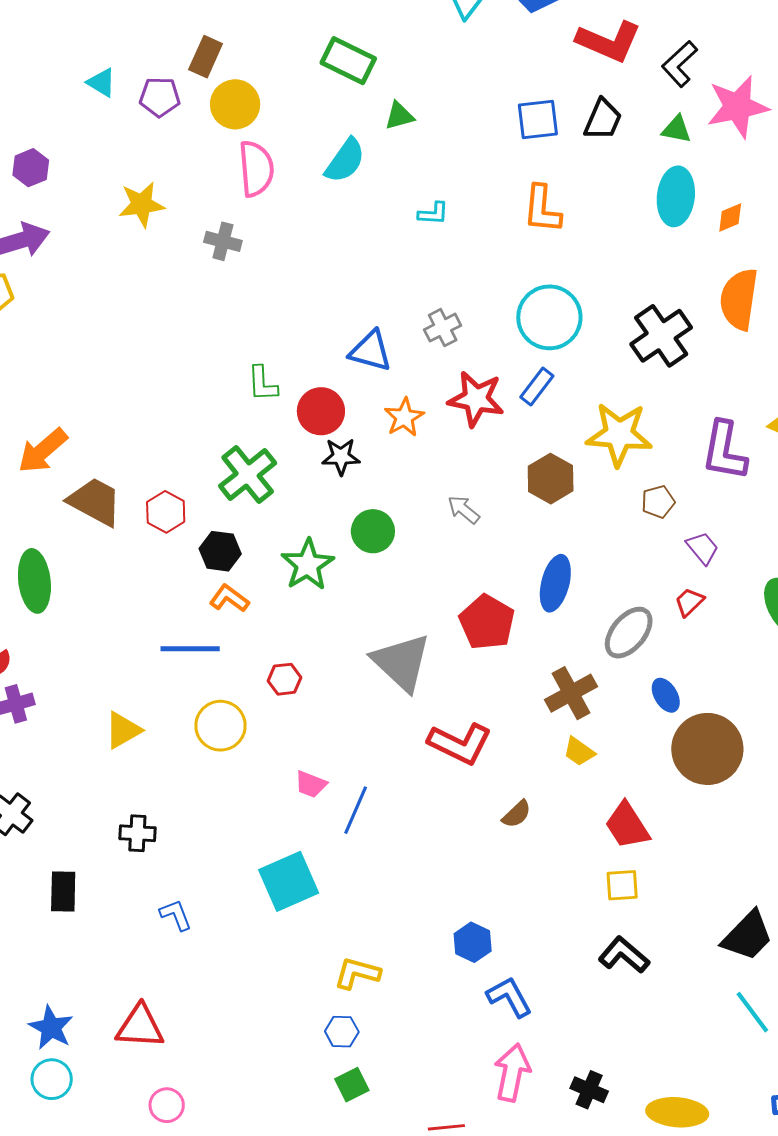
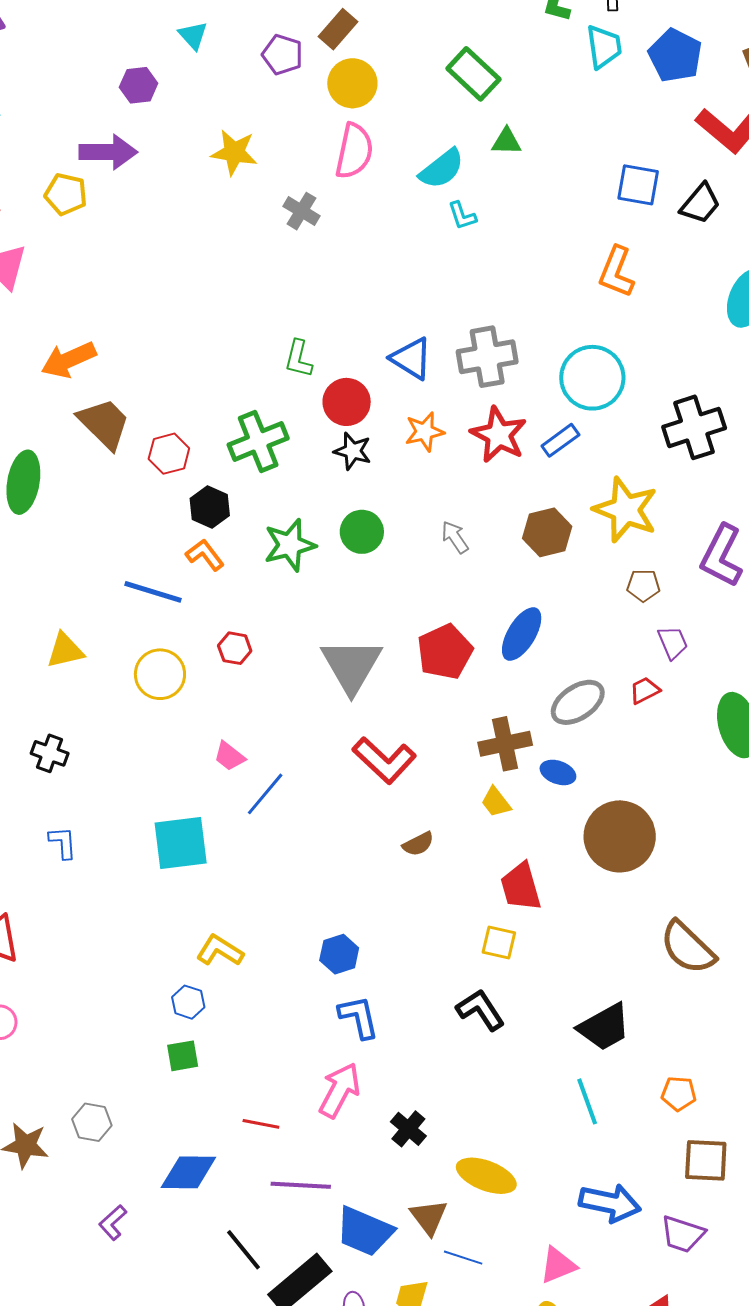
cyan triangle: (101, 83) -> (193, 36), moved
cyan L-shape: (433, 213) -> (462, 216), moved, turned 52
gray cross: (443, 328) -> (487, 357), size x1.6
blue ellipse: (666, 695) -> (558, 772), moved, turned -56

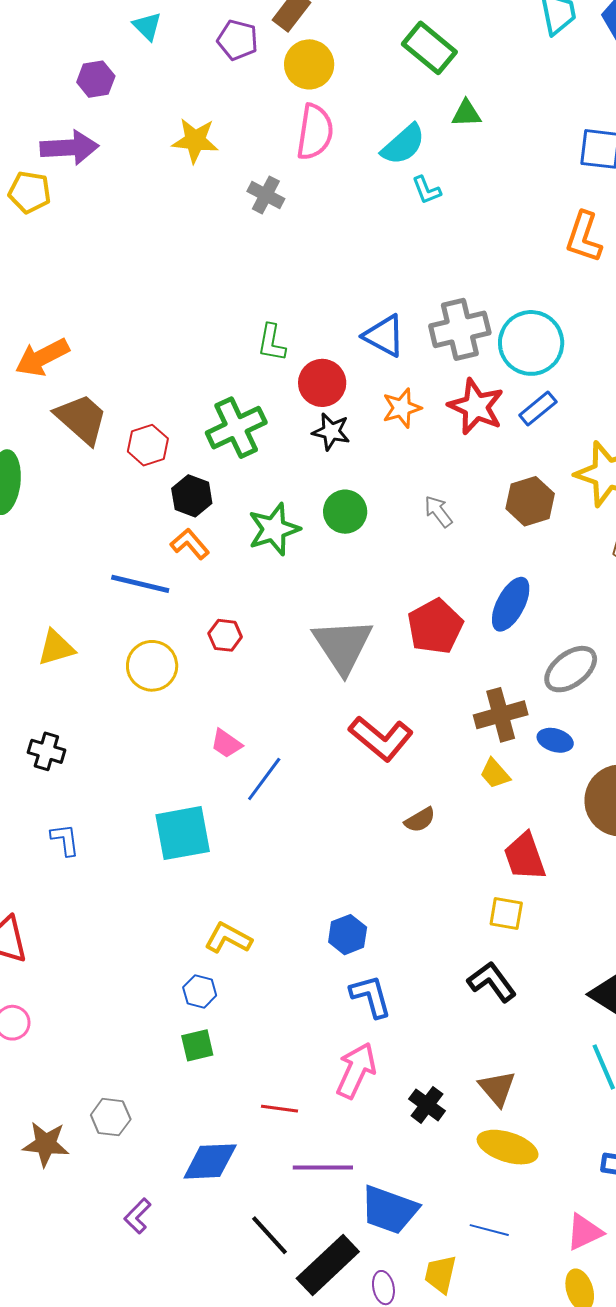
cyan circle: (592, 378) -> (531, 343), moved
brown triangle: (429, 1217) -> (497, 1088), moved

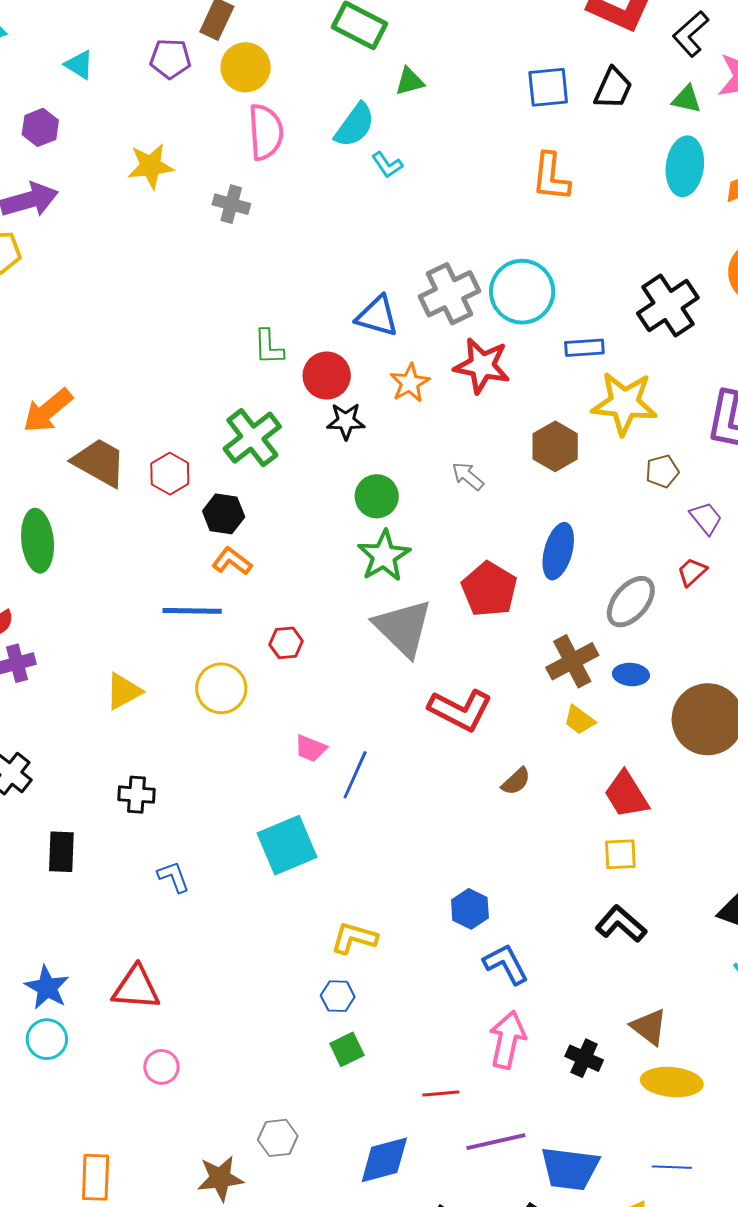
blue rectangle: (538, 409) -> (584, 348), moved, turned 48
green star: (274, 529) -> (384, 556), moved

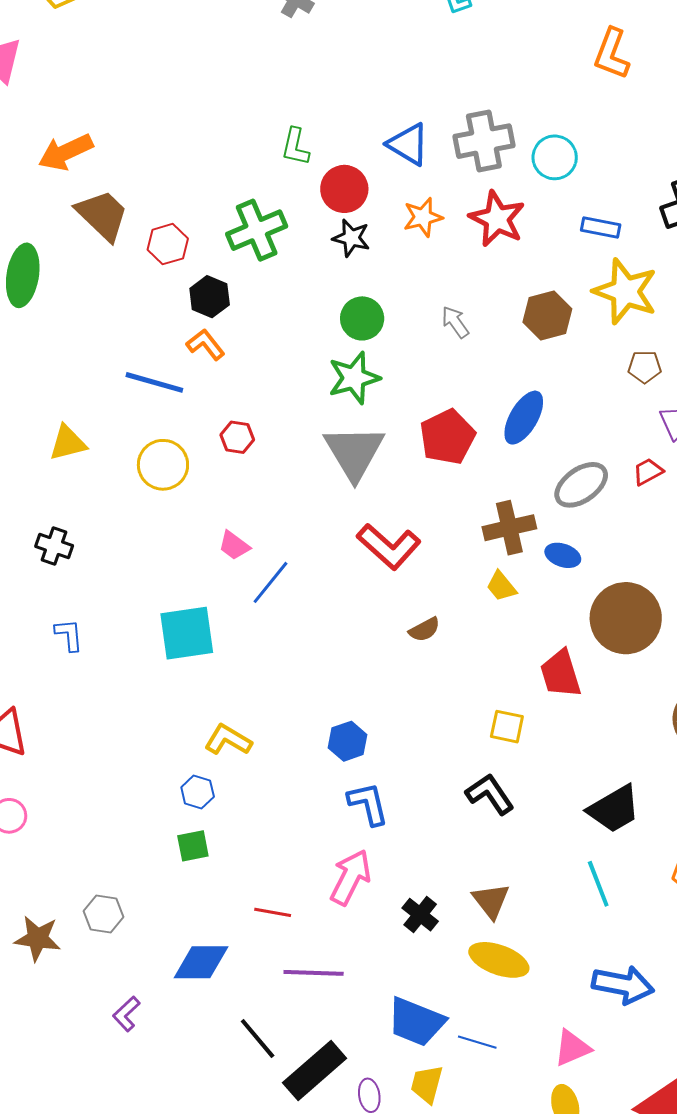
cyan circle: (522, 292) -> (555, 157), size x0.7
red trapezoid: (626, 795) -> (561, 674), moved
blue trapezoid: (570, 1169) -> (416, 1022), moved

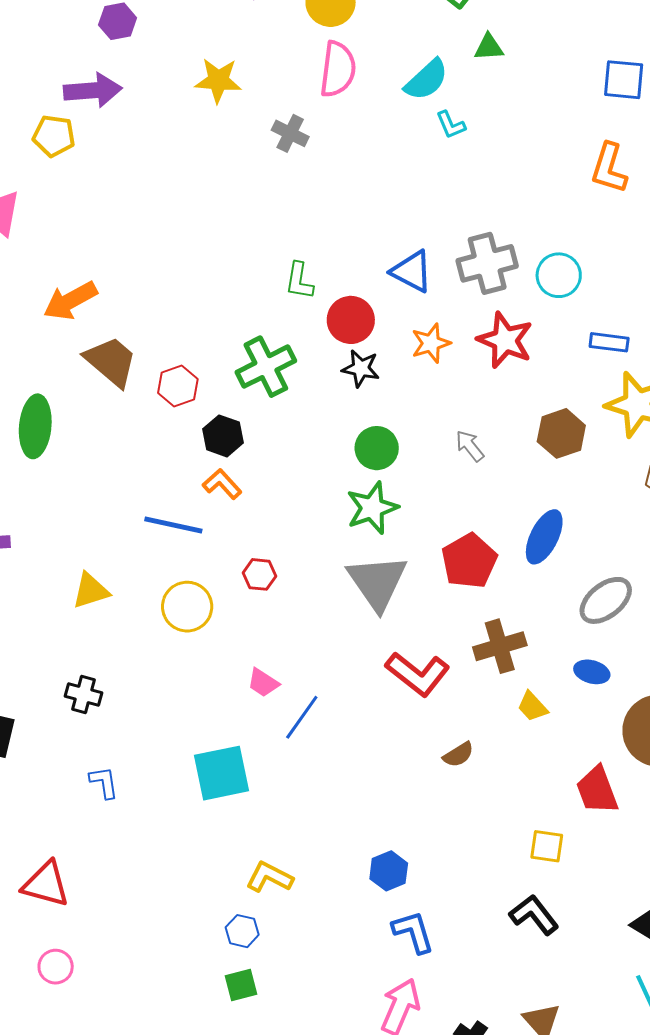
brown cross: (509, 528) -> (500, 646), moved

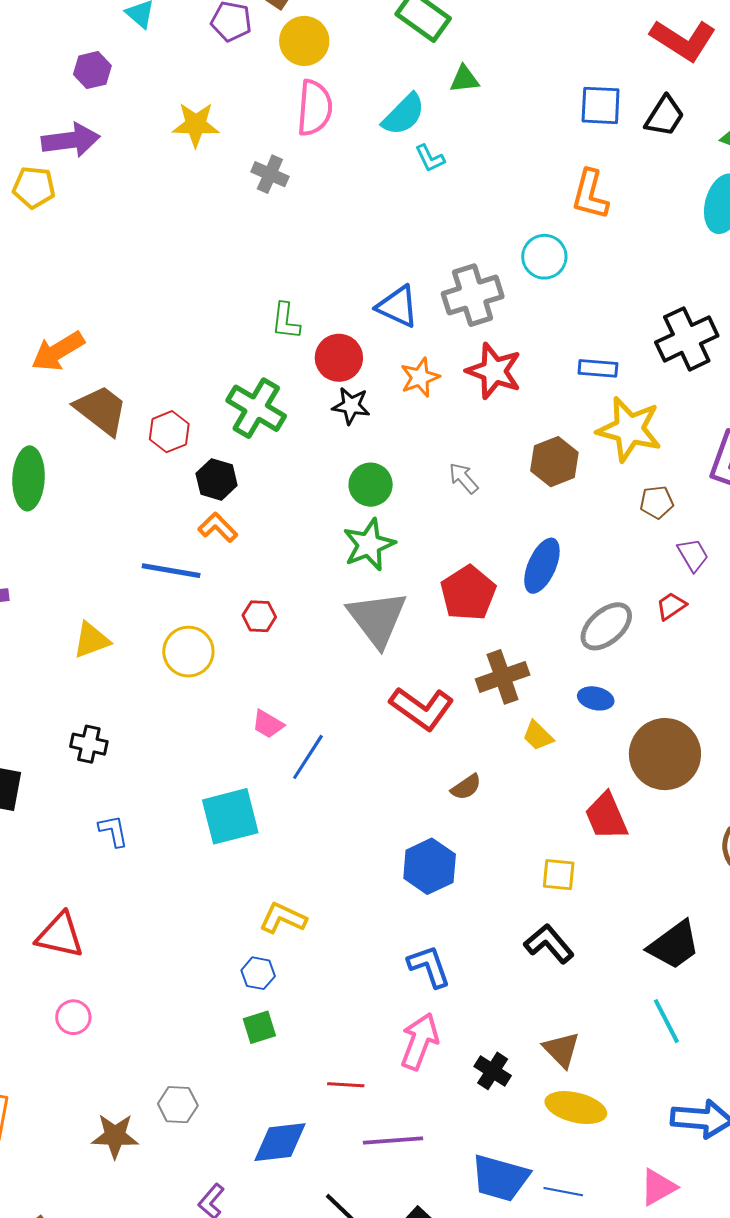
cyan circle: (559, 275) -> (544, 257), moved
green cross: (266, 367) -> (256, 408), turned -30
blue hexagon: (389, 871) -> (430, 866), moved, size x1.4

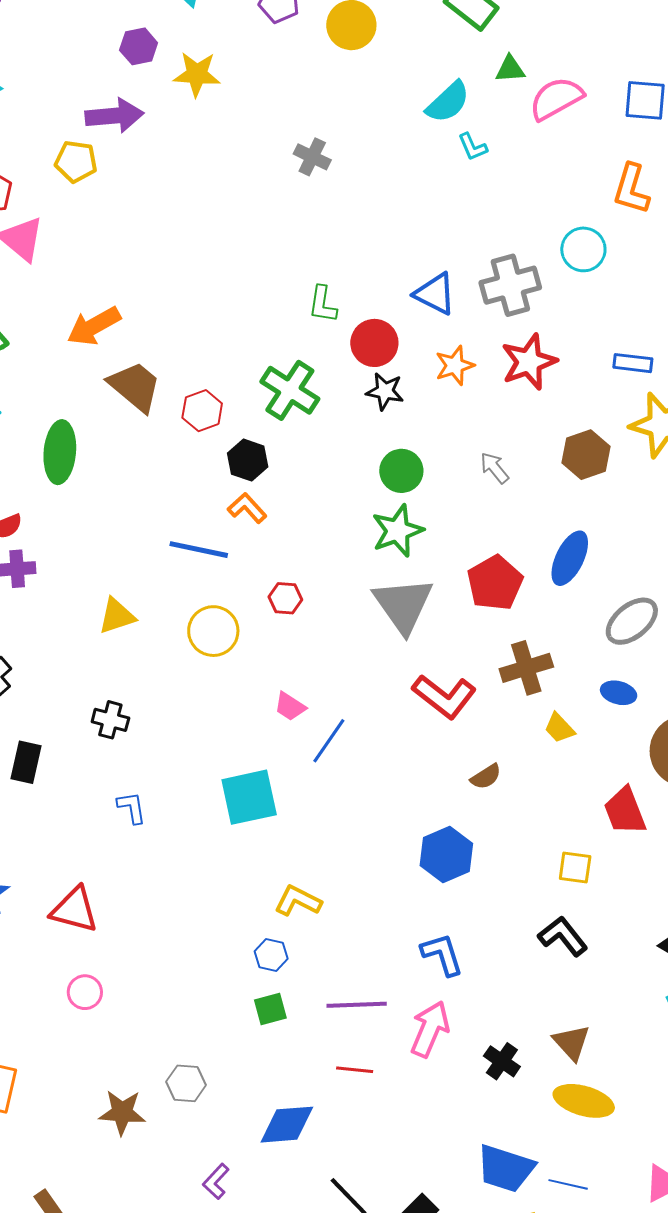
pink semicircle: (315, 108) -> (556, 99), moved, turned -126
yellow star: (196, 125) -> (197, 74), moved
red star: (494, 371) -> (529, 362), turned 30
purple line: (393, 1141) -> (357, 1005), moved

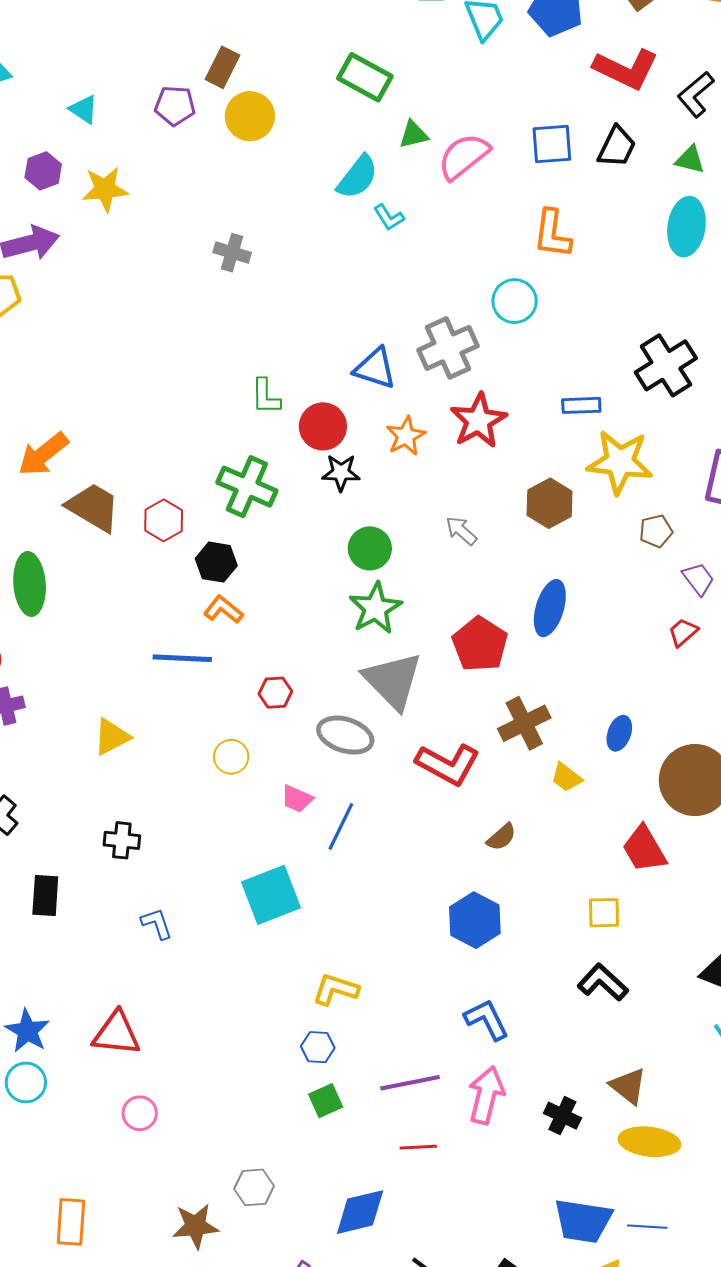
gray ellipse: (632, 621) -> (345, 735), moved, turned 66
yellow circle: (213, 631) -> (231, 757), moved, size x0.7
blue ellipse: (619, 693) -> (619, 733), turned -76

